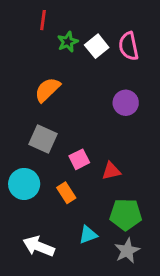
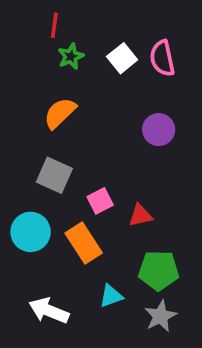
green star: (68, 42) -> (71, 56), moved
orange rectangle: (66, 193) -> (84, 243), size x1.5

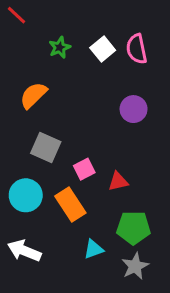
red line: (54, 25) -> (16, 15), moved, turned -55
orange semicircle: (60, 113) -> (33, 95), moved
white arrow: (49, 311) -> (24, 251), moved

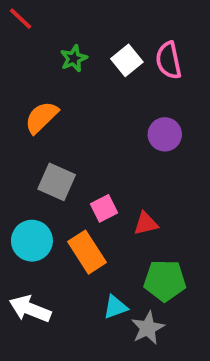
gray star: (135, 266) -> (148, 328), moved

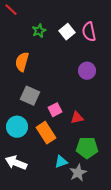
orange semicircle: (41, 117) -> (22, 62), turned -30

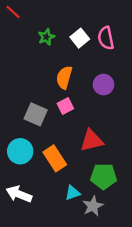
orange semicircle: (22, 62) -> (64, 77), moved
pink square: (55, 110) -> (65, 106), moved
red triangle: (77, 118) -> (92, 141), size x1.5

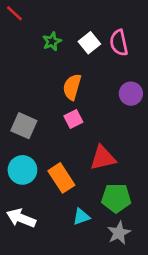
purple circle: (104, 85) -> (131, 94), moved
gray square: (36, 114) -> (24, 126), moved
gray star: (93, 206) -> (119, 233), moved

